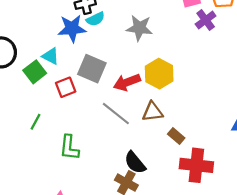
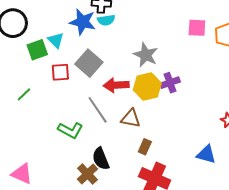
purple cross: (206, 20) -> (170, 83), moved
gray star: (139, 28) -> (146, 55), moved
brown rectangle: (176, 136) -> (145, 147), turned 56
green L-shape: (69, 148) -> (70, 130), moved, turned -85

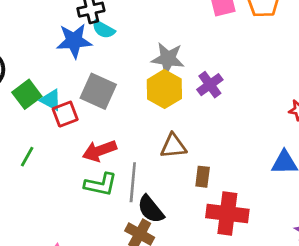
cyan semicircle: (106, 20) -> (104, 29), turned 54
cyan triangle: (56, 40) -> (51, 100), moved
red arrow: (116, 85) -> (99, 151), moved
yellow hexagon: (147, 86) -> (164, 89), moved
gray line: (98, 110) -> (133, 182), moved, turned 56

